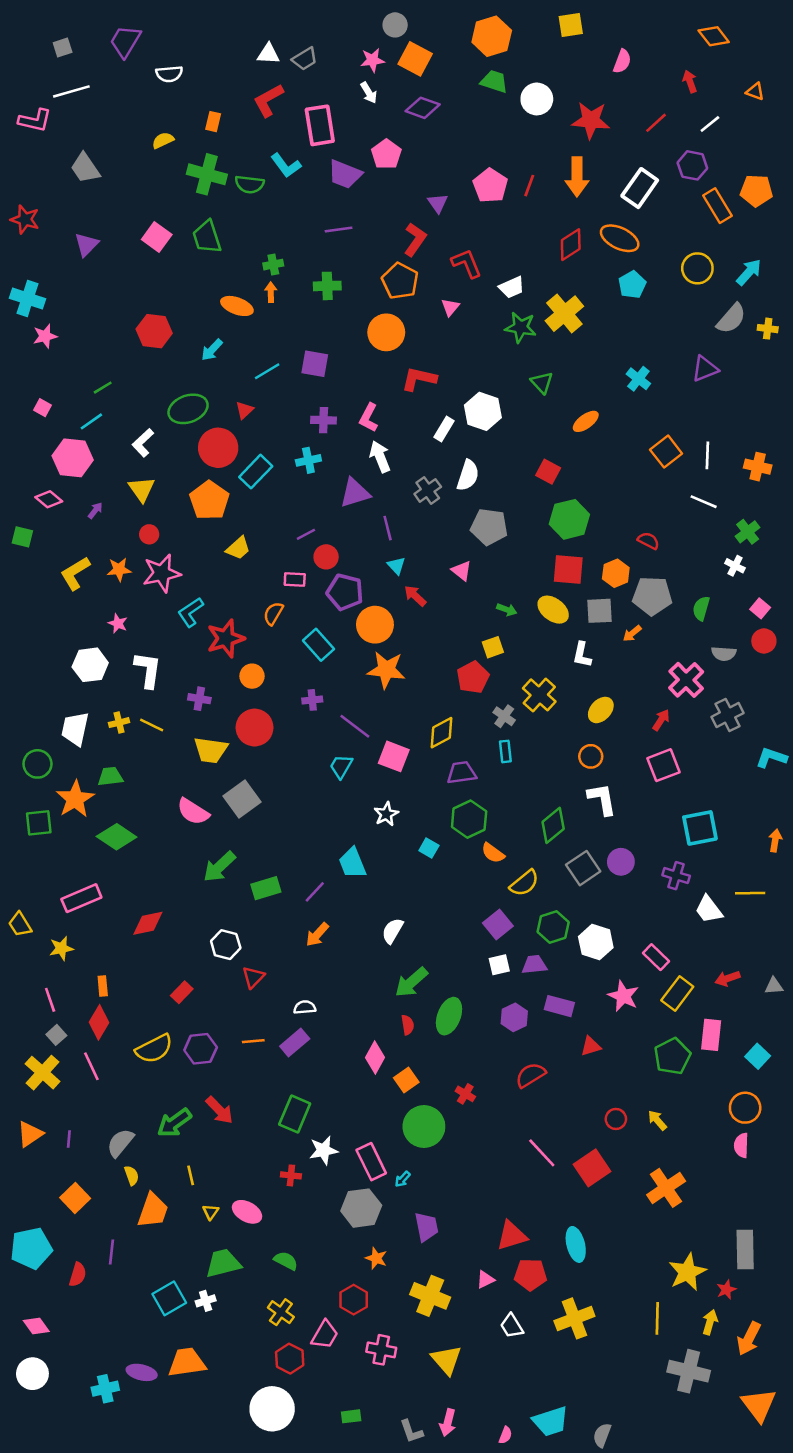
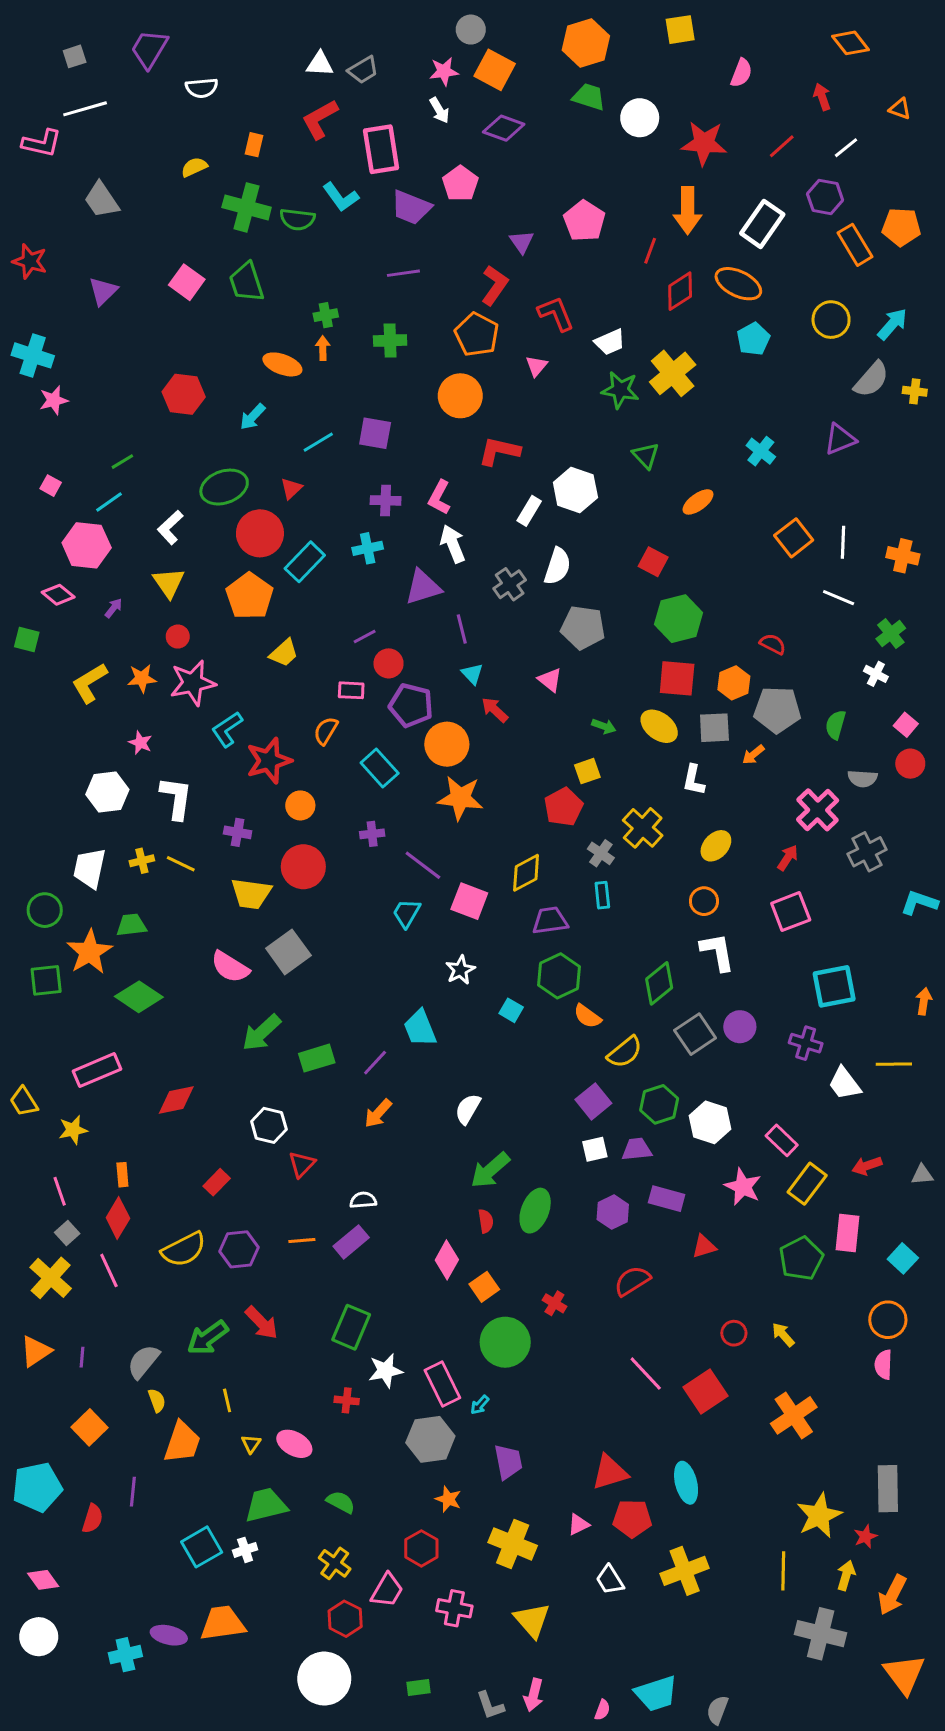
red line: (529, 186) -> (650, 251), moved

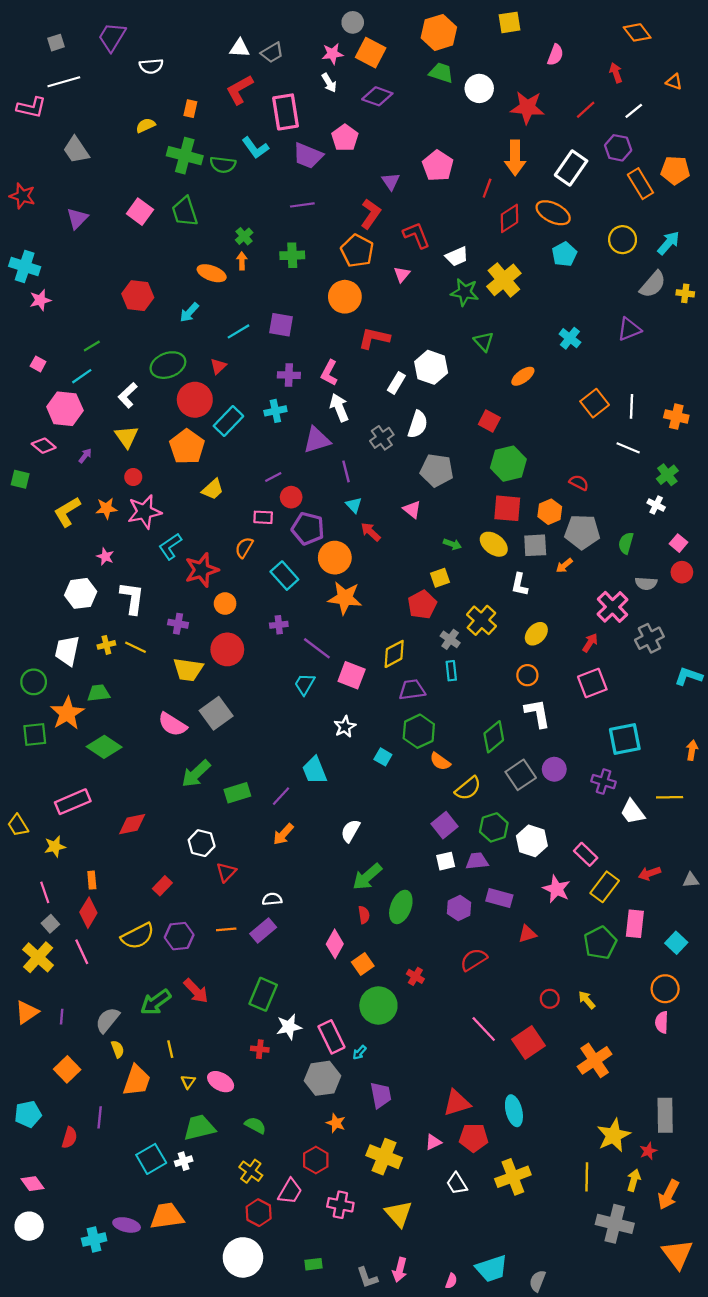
green cross: (326, 315) -> (244, 236), turned -30
cyan pentagon: (37, 1487) -> (28, 1114), size x0.7

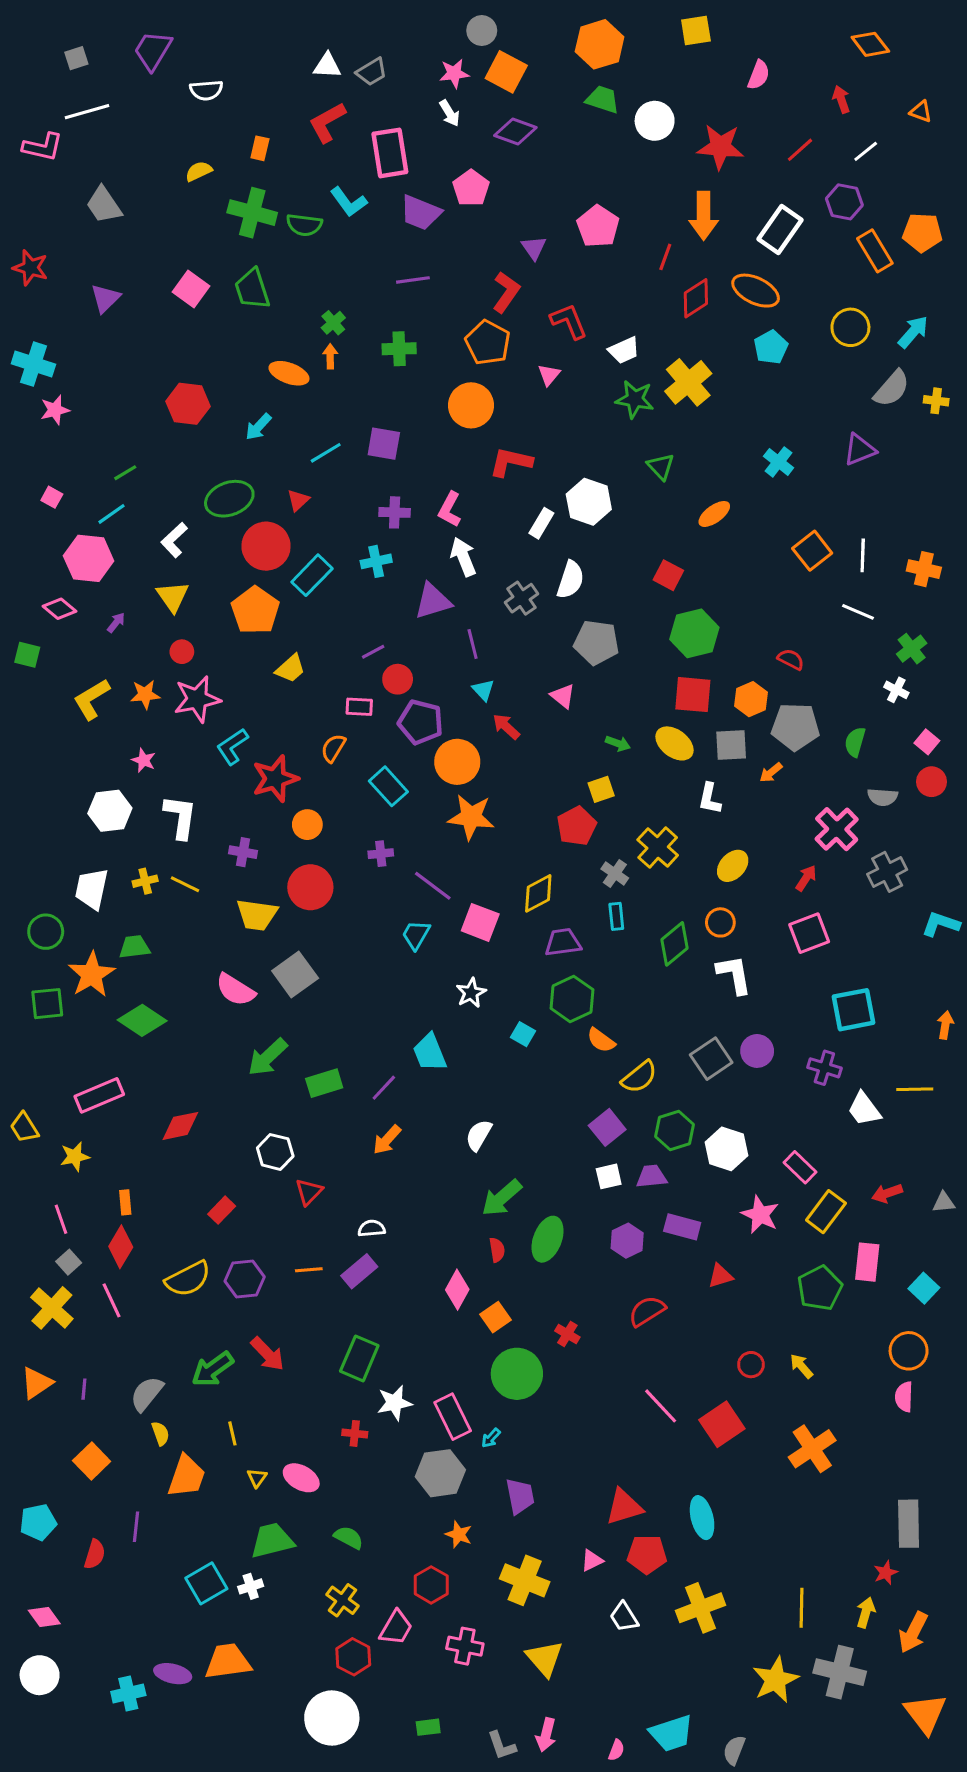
green diamond: (494, 737) -> (674, 944), moved
yellow star: (614, 1135) -> (775, 1680), moved

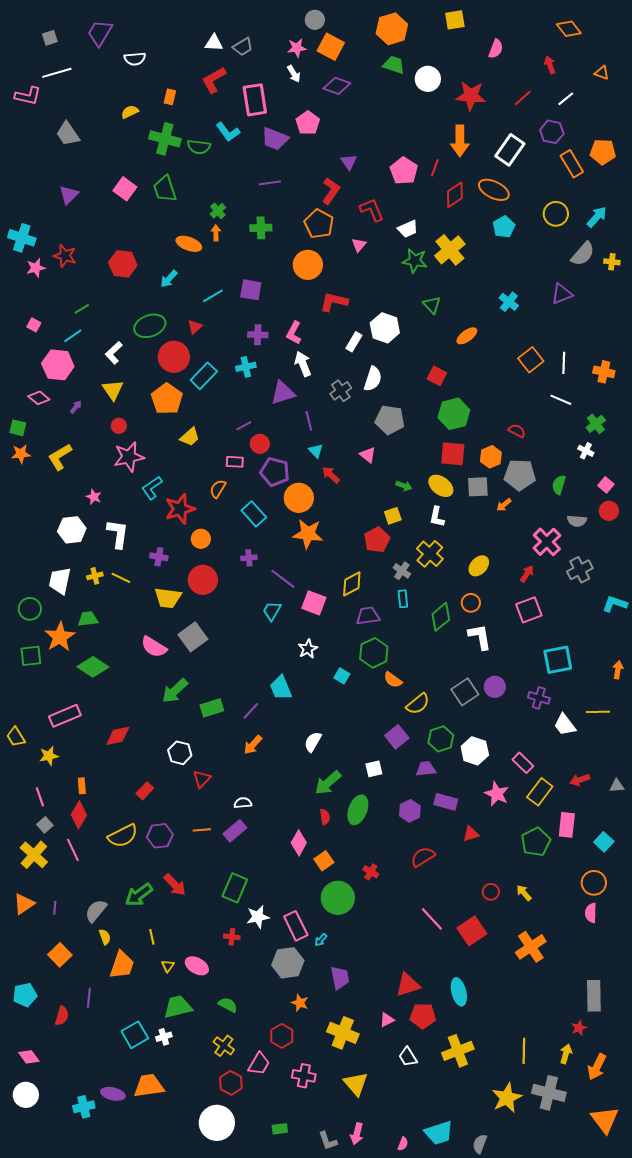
pink pentagon: (598, 226) -> (404, 171), moved
red star: (30, 268) -> (65, 256), moved
orange star: (145, 695) -> (21, 454), moved
white L-shape: (710, 799) -> (437, 517), moved
white square: (609, 1176) -> (374, 769), moved

